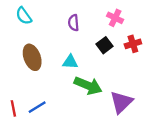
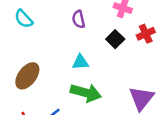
brown ellipse: (32, 57) -> (27, 76), moved, turned 65
green arrow: (88, 86) -> (86, 93), moved

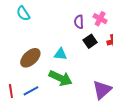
purple semicircle: (79, 19) -> (79, 22), moved
brown ellipse: (27, 76) -> (30, 58), moved

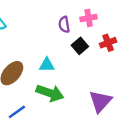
pink cross: (100, 19) -> (89, 18), turned -32

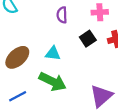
purple semicircle: (64, 24) -> (62, 15), moved

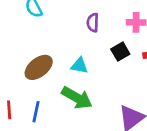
blue line: (18, 96) -> (36, 112), turned -54

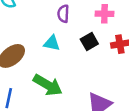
cyan triangle: (79, 66) -> (52, 43), moved

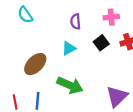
cyan triangle: (52, 43) -> (69, 48), turned -32

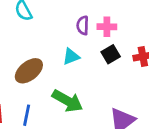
pink cross: (111, 17) -> (107, 27), moved

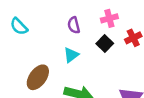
pink cross: (107, 27) -> (109, 18), moved

